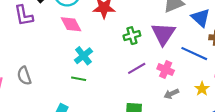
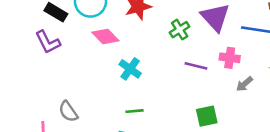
purple line: (137, 68) -> (196, 66), turned 60
green line: (79, 79) -> (134, 111), moved

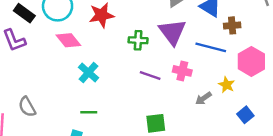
green cross: (180, 30) -> (138, 40), turned 30
gray arrow: (244, 84) -> (203, 98), moved

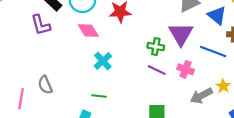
green cross: (138, 40) -> (156, 47), moved
gray arrow: (203, 98) -> (201, 96), size x1.5

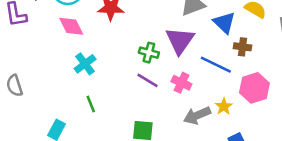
green line: (99, 96) -> (91, 104), moved, turned 56

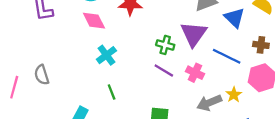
brown cross: (242, 47) -> (261, 45), moved

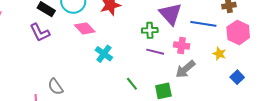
green line: (112, 92) -> (132, 84), moved
gray arrow: (209, 103) -> (185, 69), moved

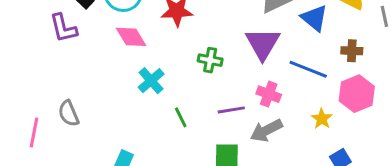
green cross: (150, 30) -> (210, 60), moved
purple line: (155, 52) -> (231, 110), moved, turned -36
green line: (132, 84) -> (181, 117), moved

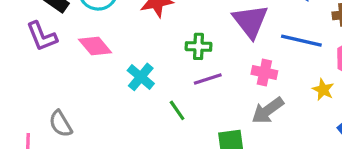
pink diamond: (131, 37) -> (95, 46), moved
purple line: (231, 110) -> (208, 79), moved

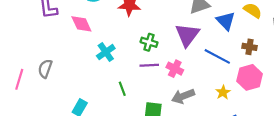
pink cross: (264, 72) -> (175, 69), moved
green line: (177, 110) -> (122, 89), moved
gray semicircle: (61, 124) -> (45, 69), turned 36

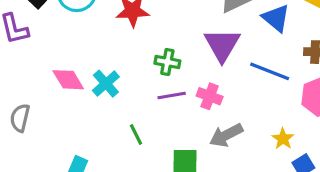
pink diamond: (81, 24) -> (68, 80), moved
yellow star: (223, 92) -> (283, 139), moved

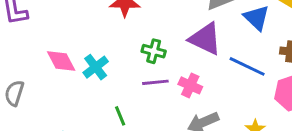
purple triangle: (222, 45) -> (205, 39), turned -39

